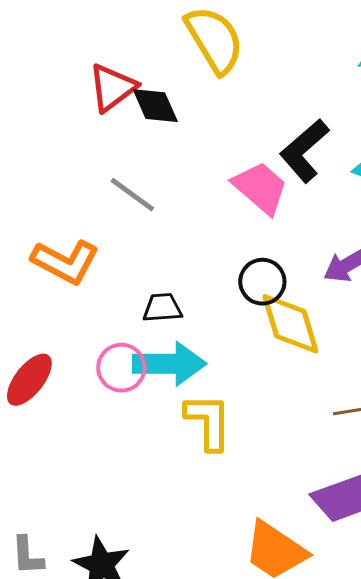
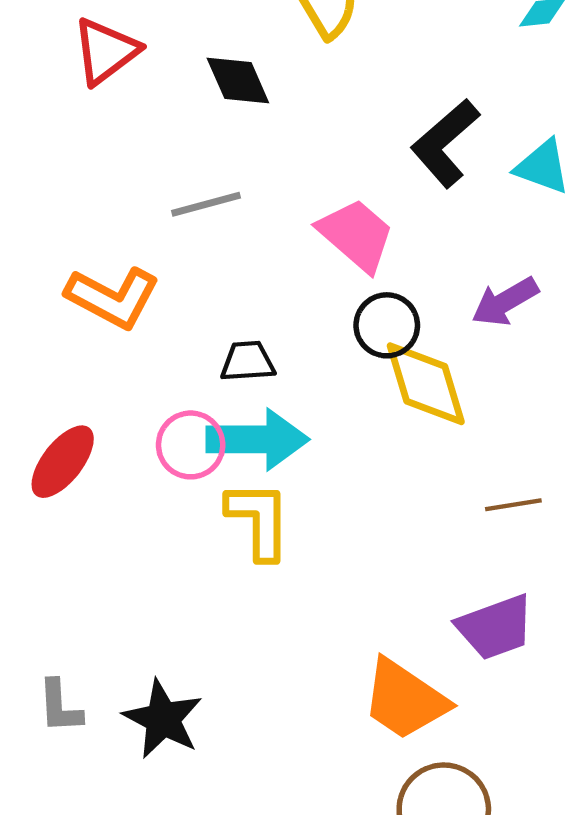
red triangle: (112, 88) -> (106, 51), moved
pink trapezoid: (260, 188) -> (356, 235), moved
gray line: (132, 195) -> (206, 204), turned -51
yellow L-shape: (208, 422) -> (259, 520), moved

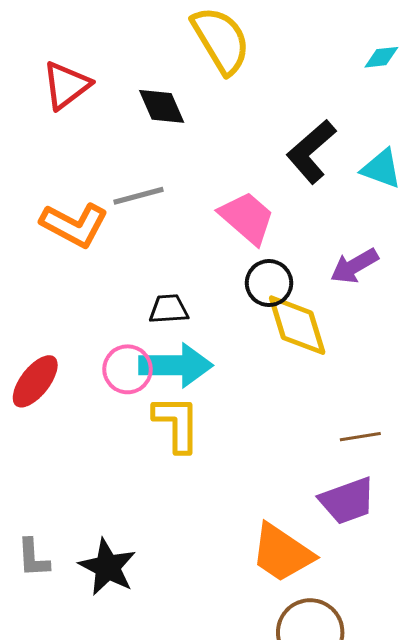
orange L-shape: (113, 297) -> (74, 225), moved
brown line: (513, 505) -> (360, 437), moved

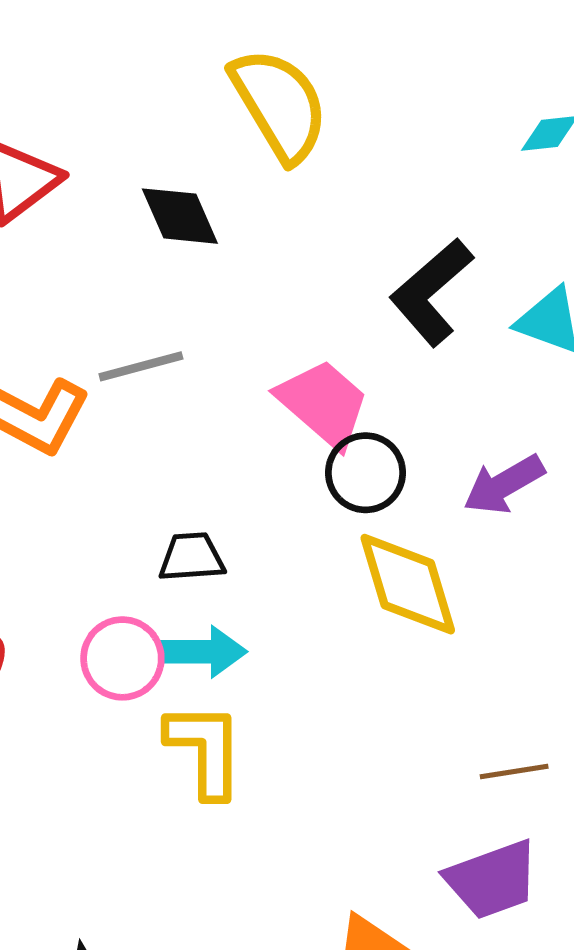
black circle: (269, 283) -> (366, 473), moved
cyan arrow: (176, 365) -> (203, 652), size x0.7

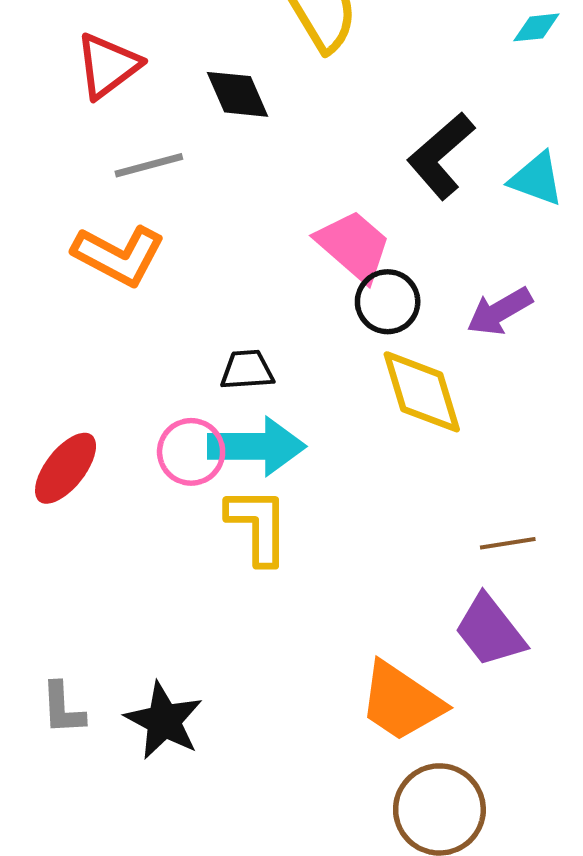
gray line: (141, 366) -> (149, 165), moved
cyan arrow: (203, 652) -> (257, 446), size x1.4
purple trapezoid: (492, 880) -> (490, 631), turned 72

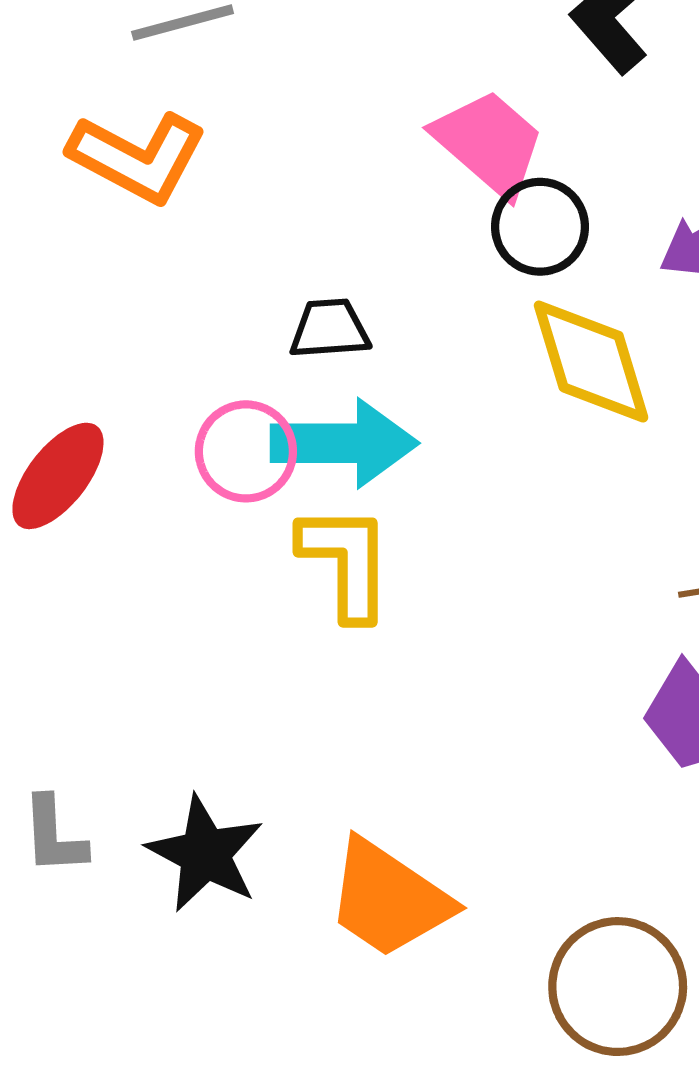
orange trapezoid: (401, 702) -> (389, 899), moved

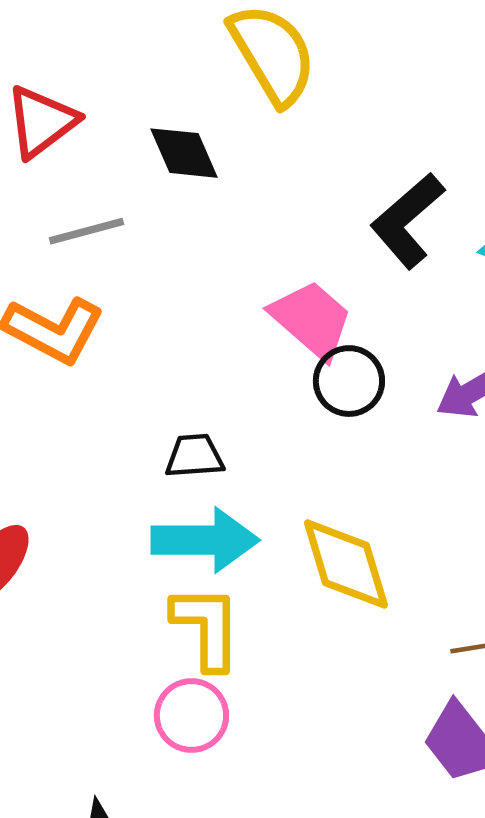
yellow diamond: (591, 362) -> (346, 564), moved
pink circle: (246, 451) -> (191, 715), moved

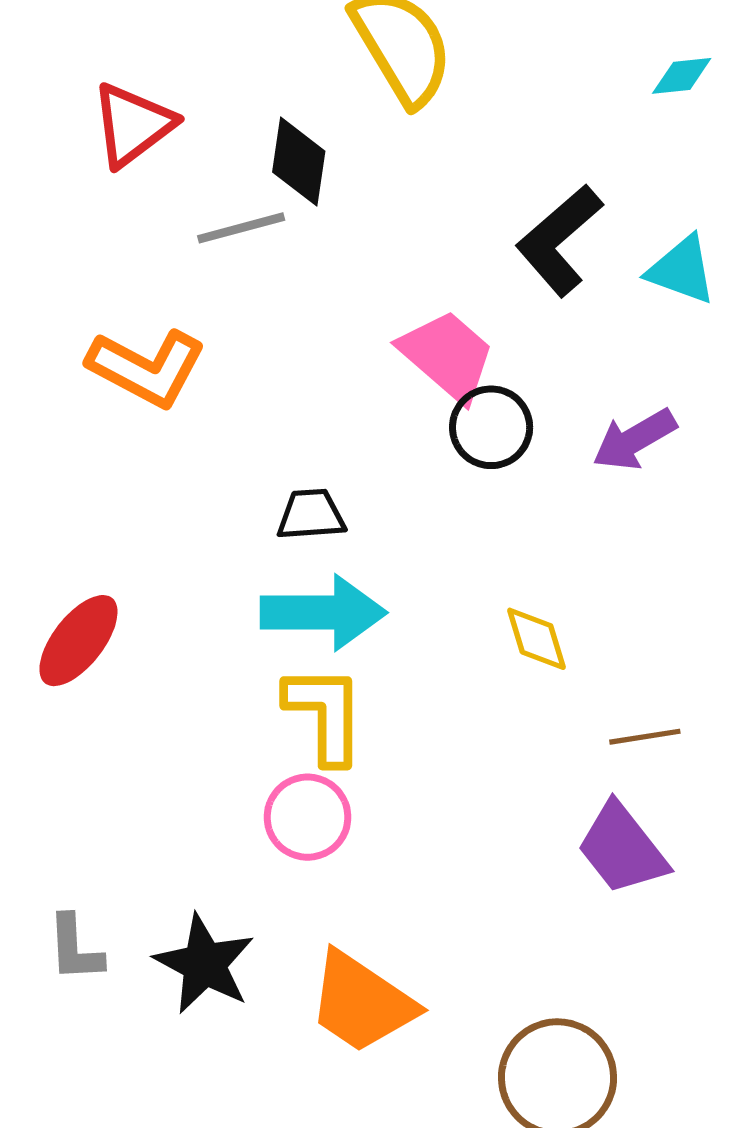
black diamond: (184, 153) -> (299, 162), turned 32
gray line: (87, 231) -> (241, 228), moved
yellow diamond: (346, 564) -> (537, 639), moved, size x0.6

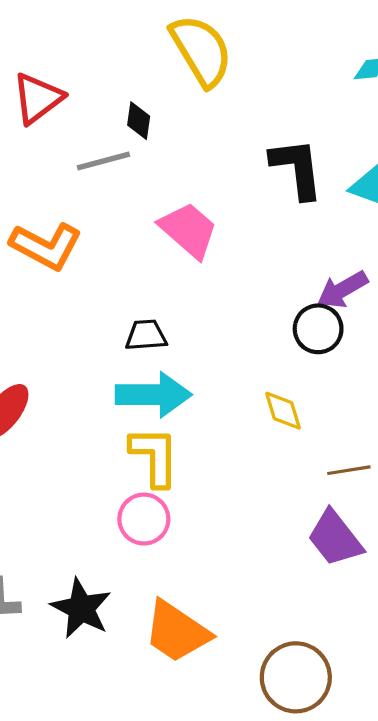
black diamond: (299, 162) -> (139, 121), size x0.7
black L-shape: (559, 240) -> (297, 168), turned 124
pink trapezoid: (447, 356) -> (188, 230), moved
black circle: (491, 427) -> (318, 329), moved

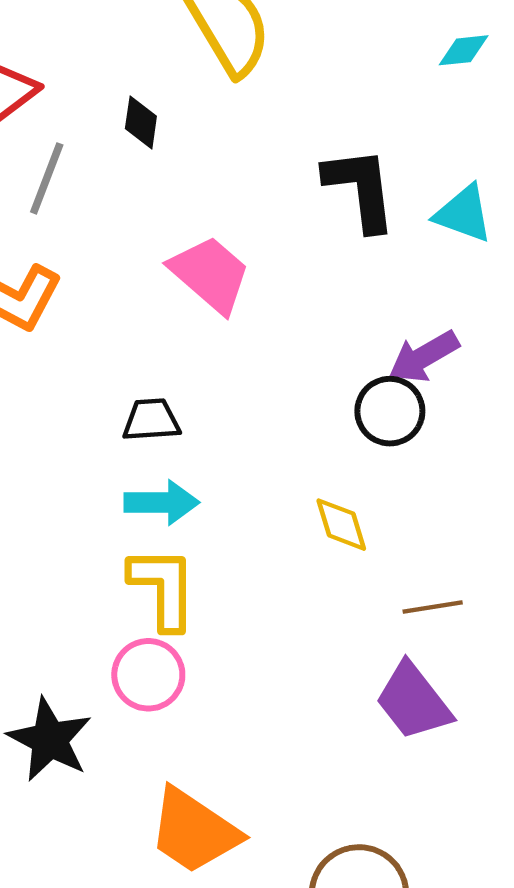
gray line: (103, 161) -> (47, 178), moved, turned -54
cyan arrow: (153, 395) -> (162, 502), size x0.7
black star: (81, 608) -> (50, 740), moved

